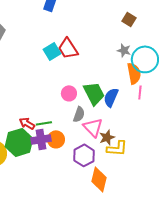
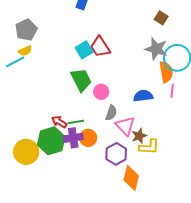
gray star: (124, 50) -> (156, 49), size x1.6
green trapezoid: (94, 93) -> (81, 80), moved
blue semicircle: (111, 97) -> (143, 96), turned 60

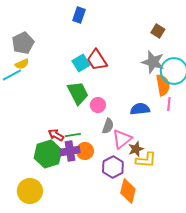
pink triangle: (125, 126) -> (122, 139), turned 35
yellow circle: (26, 152) -> (30, 191), moved

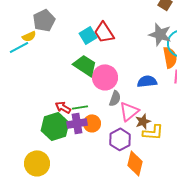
gray pentagon: (23, 43) -> (44, 20), moved
green trapezoid: (78, 93) -> (85, 65), turned -30
pink circle: (98, 105) -> (105, 77), size x1.6

